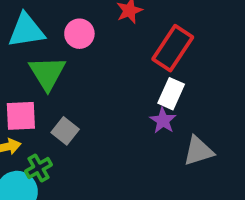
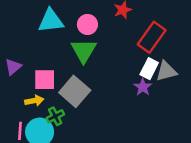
green triangle: (47, 73) -> (84, 51), moved
gray square: (65, 131) -> (75, 91), size x1.6
gray triangle: (198, 151) -> (166, 71), moved

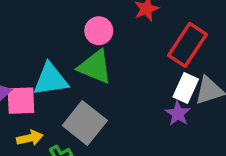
cyan triangle: (51, 21) -> (51, 80), moved
green triangle: (84, 51) -> (95, 67), turned -36
pink square: (45, 80) -> (21, 101), moved

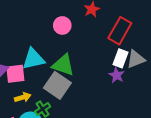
green triangle: (95, 67) -> (63, 65), moved

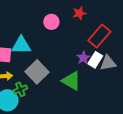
green triangle: (63, 65) -> (71, 81), moved
purple star: (117, 75) -> (83, 58), moved

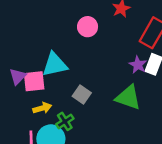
gray square: (37, 72) -> (82, 95), size x0.6

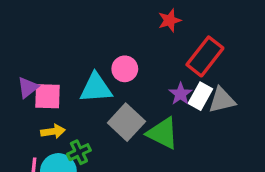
pink circle: (88, 27) -> (125, 69), moved
cyan triangle: (55, 65) -> (96, 88), moved
gray square: (82, 95) -> (126, 122), moved, size x1.5

